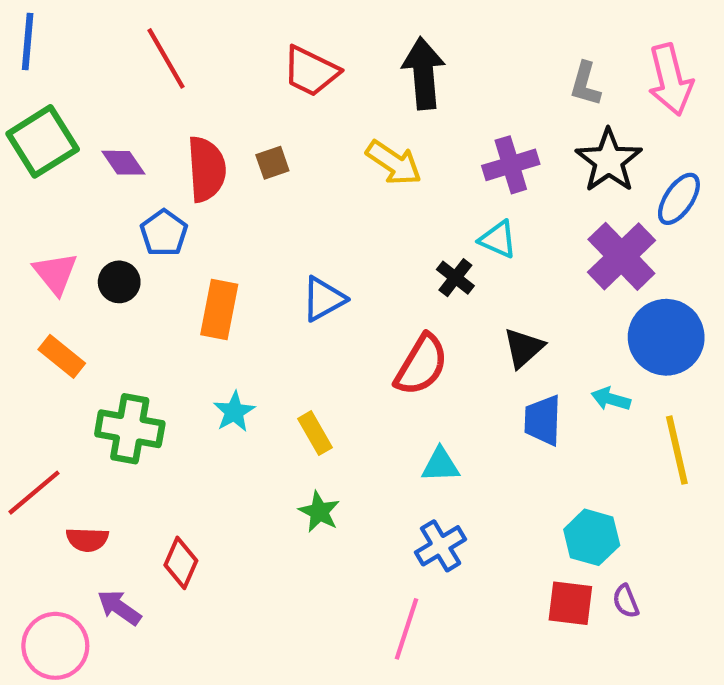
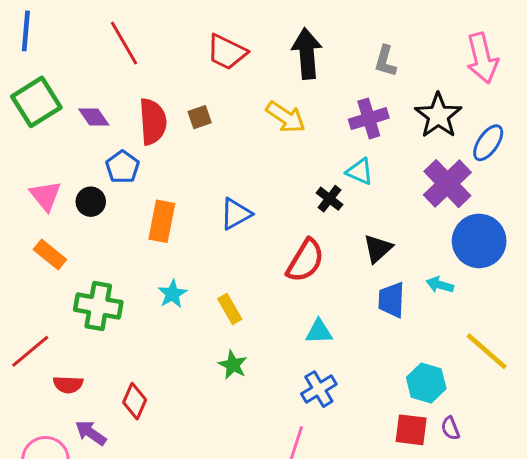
gray L-shape: (585, 84) -> (385, 61), moved
yellow line: (677, 450) -> (487, 351), moved, turned -36

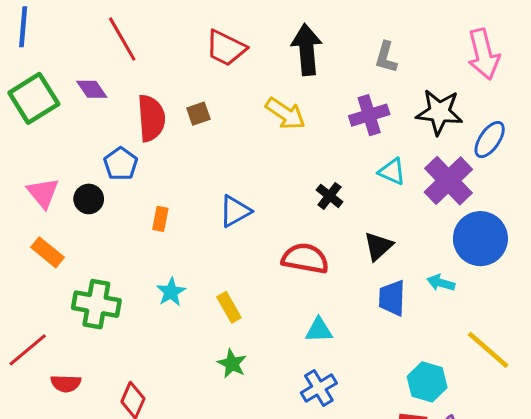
black star: (438, 116) -> (439, 112), turned -30
purple diamond: (94, 117) -> (92, 89), moved
cyan triangle: (360, 171) -> (392, 172), moved
orange rectangle: (162, 221) -> (160, 219), size x0.6
red semicircle: (305, 261) -> (305, 258), turned -111

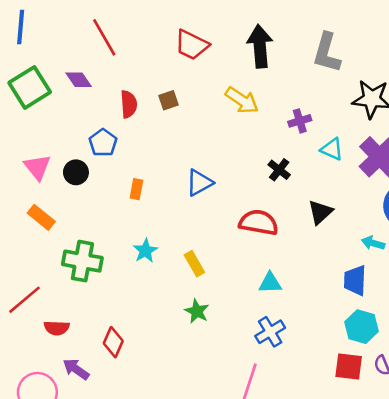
gray L-shape: (386, 57) -> (327, 53), size x1.5
purple cross: (369, 115) -> (300, 121), moved, size x0.7
red semicircle: (151, 118) -> (129, 104), size x0.7
blue trapezoid: (392, 298) -> (355, 280), moved

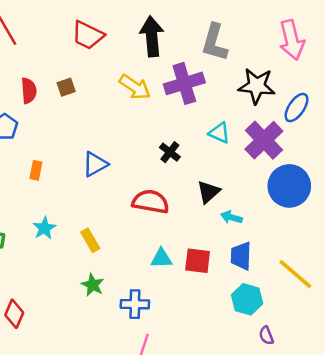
purple cross: (300, 121) -> (184, 83), moved, size x1.8
cyan arrow: (373, 243) -> (231, 217), moved
blue cross: (270, 332) -> (135, 304), moved, turned 32
red square: (349, 367) -> (198, 261), moved

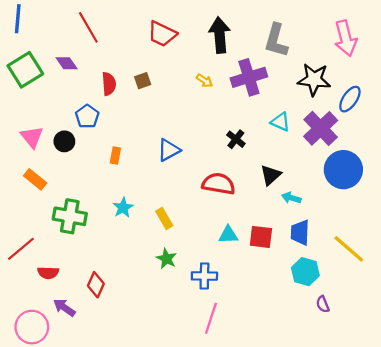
yellow arrow: (135, 87) -> (204, 81), size x0.6

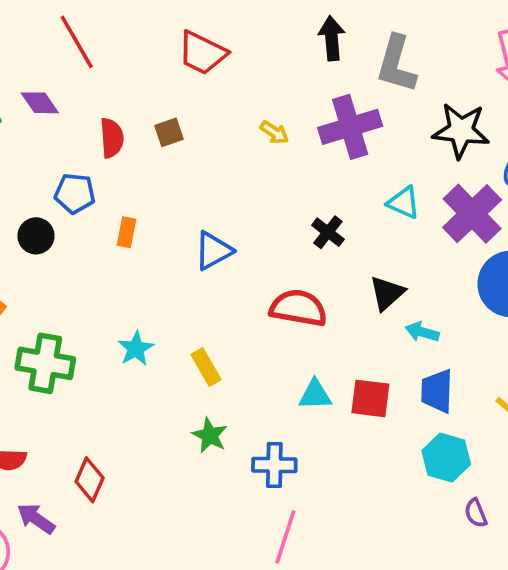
black arrow: (220, 35) -> (332, 38), moved, size x0.7
blue pentagon: (87, 116) -> (75, 193), turned -30
orange rectangle: (115, 156) -> (127, 232), moved

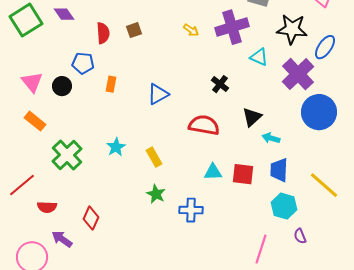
cyan triangle: (404, 203) -> (259, 57), moved
green cross: (45, 363) -> (67, 155), turned 36
pink line: (285, 537) -> (261, 249), moved

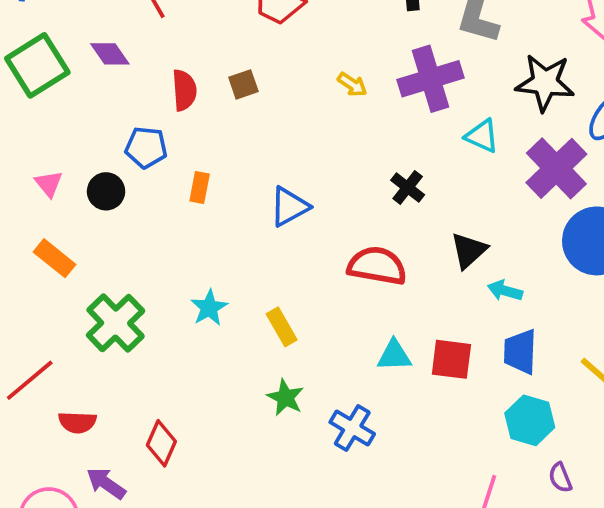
pink triangle: (32, 82) -> (49, 184), size x0.7
blue cross: (191, 210) -> (352, 428), turned 30

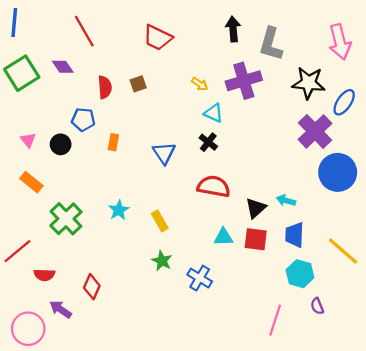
cyan triangle: (482, 136) -> (214, 113), moved
black cross: (408, 188) -> (208, 142), moved
blue triangle: (289, 207) -> (164, 153), turned -35
black triangle: (469, 251) -> (256, 208), moved

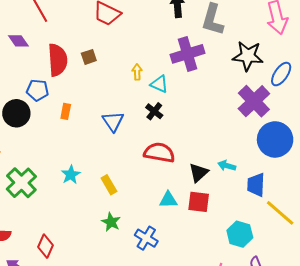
yellow arrow: (200, 84) -> (137, 72), moved, turned -126
red semicircle: (105, 87) -> (58, 60), size x1.5
black circle: (61, 144) -> (16, 113), size x1.4
blue trapezoid: (295, 235) -> (256, 185), moved

